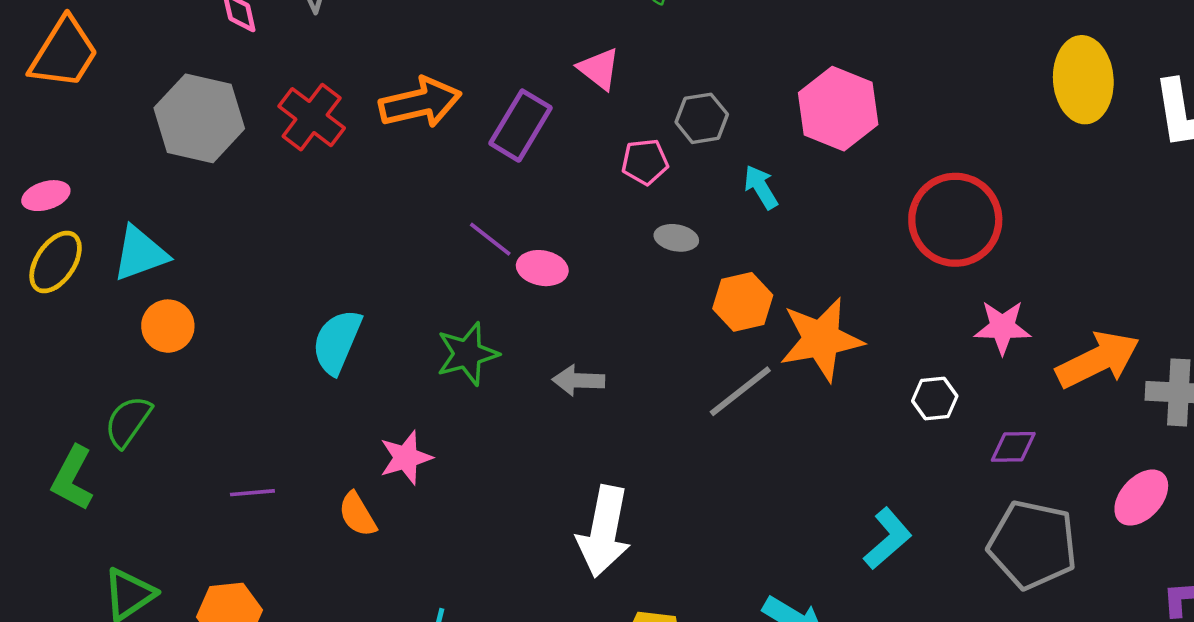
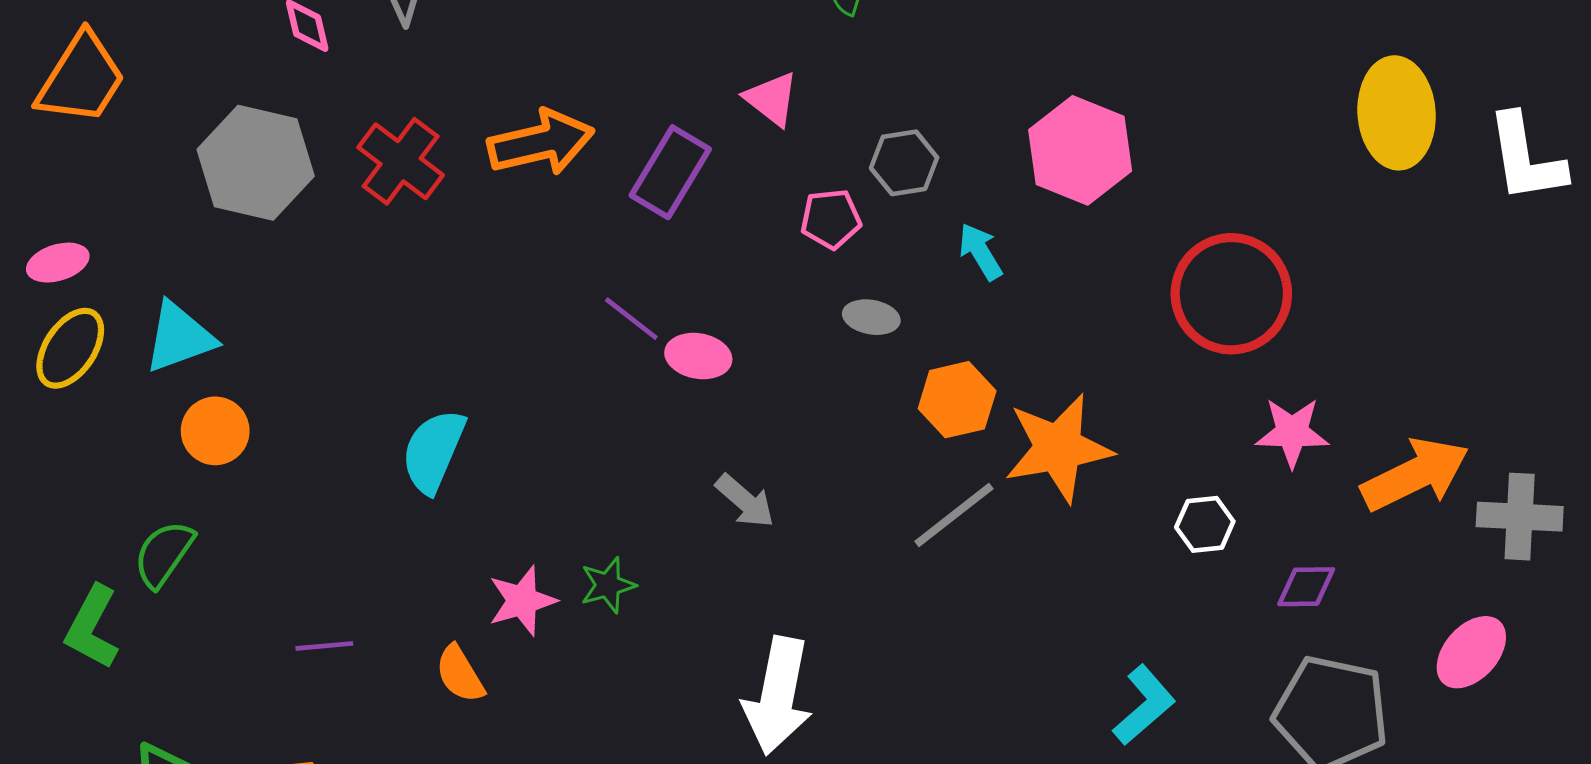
green star: (467, 354) -> (608, 585), moved, size x0.7
gray arrow: (578, 380) -> (745, 501), turned -141

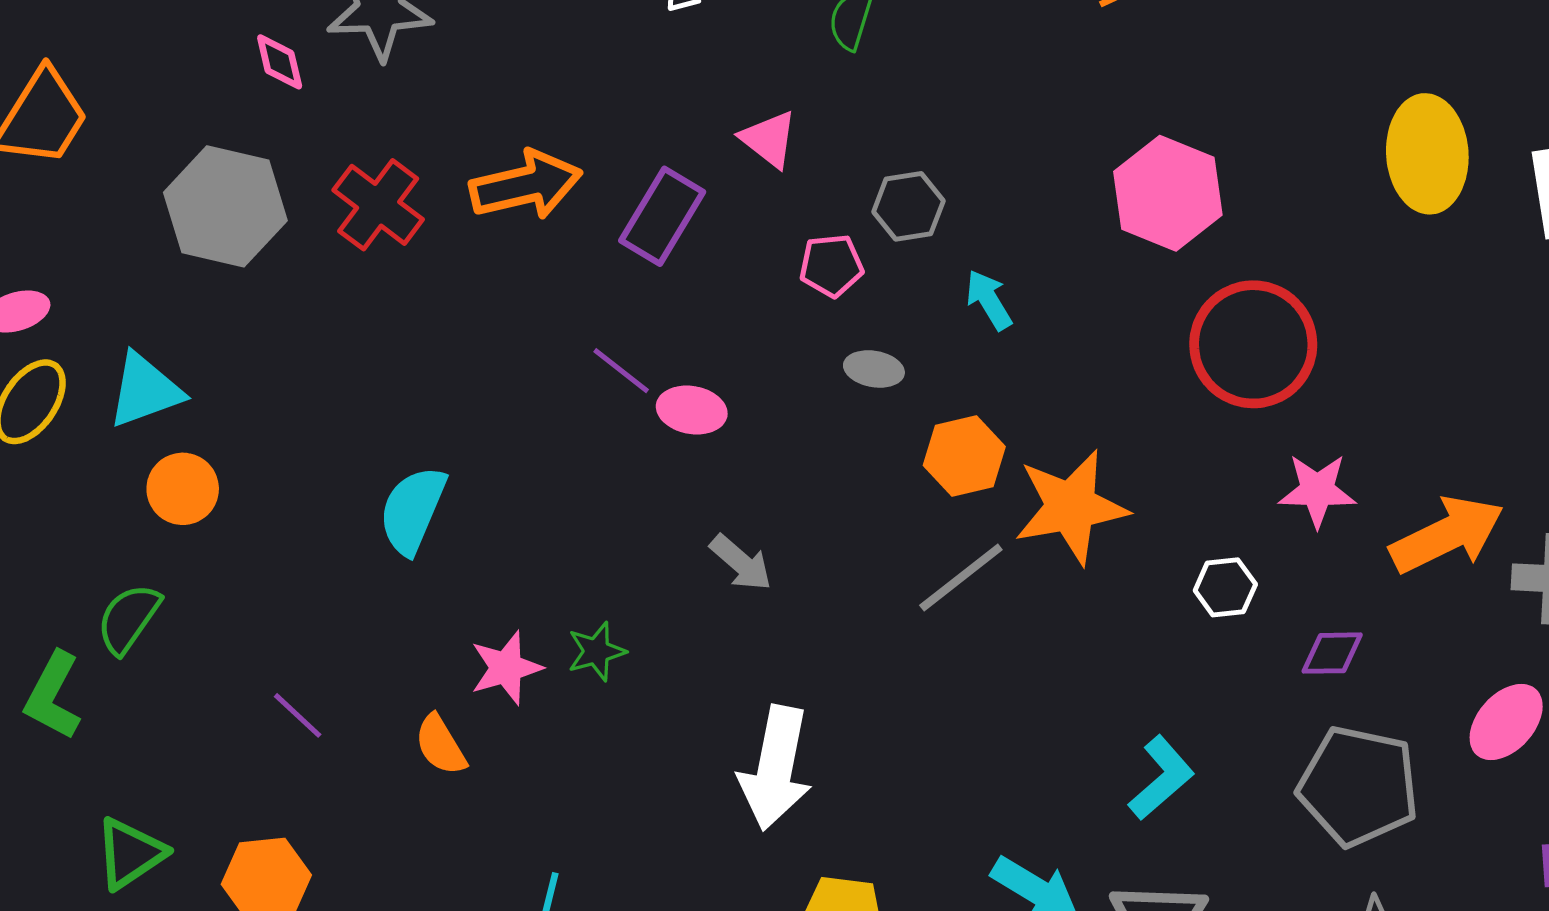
pink hexagon: (1080, 150) -> (1168, 193), moved
purple line: (324, 646) -> (298, 715), turned 48

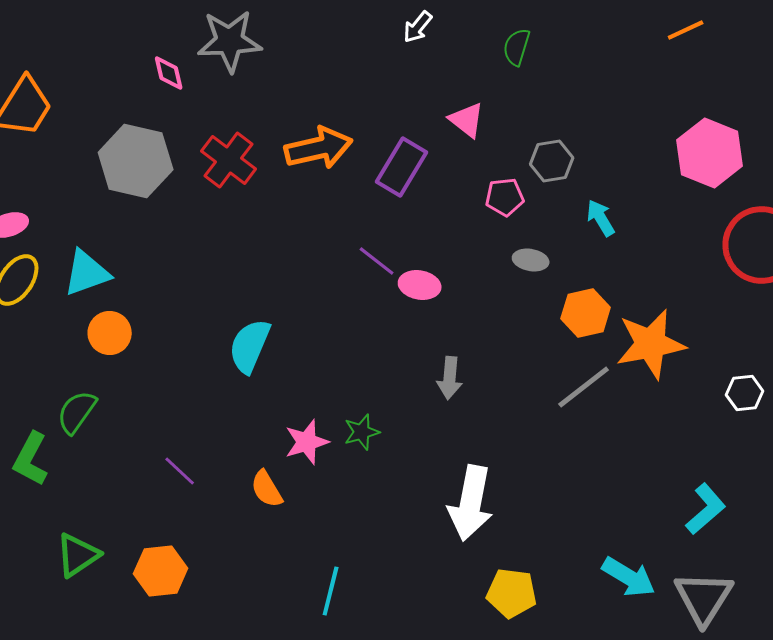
gray arrow: (741, 563) -> (450, 378), turned 54

